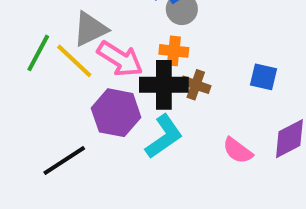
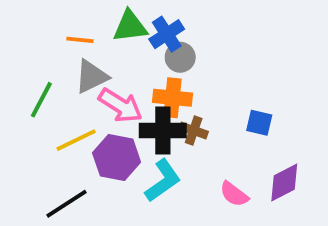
orange cross: (174, 51) -> (172, 98), size x1.4
yellow line: (74, 61) -> (76, 140), moved, turned -69

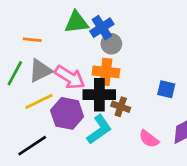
orange line: (80, 40) -> (32, 40), moved
gray triangle: (92, 77) -> (40, 71), moved
brown cross: (194, 131) -> (121, 107), moved

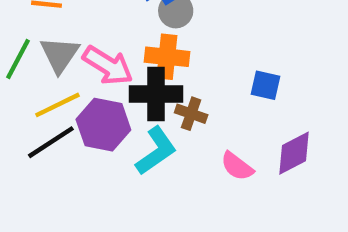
gray triangle: (40, 71) -> (60, 55), turned -30
black line: (32, 146) -> (51, 142), moved

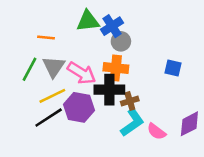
blue square: (265, 85) -> (173, 68), moved
brown cross: (191, 114) -> (130, 101), turned -36
cyan L-shape: (156, 151) -> (132, 123), moved

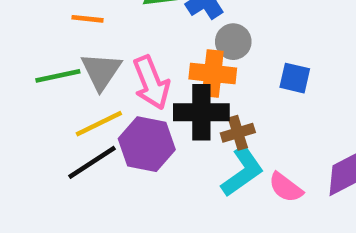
gray circle: (121, 41) -> (233, 42), moved
blue square: (173, 68) -> (295, 78), moved
green line: (30, 69) -> (58, 76), turned 50
pink arrow: (82, 73) -> (151, 83), turned 36

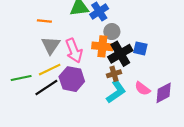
green line: (58, 76) -> (21, 78), moved
black cross: (201, 112) -> (120, 54), moved, turned -30
pink semicircle: (286, 187) -> (142, 89), moved

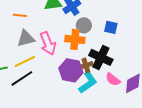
gray triangle: (51, 45) -> (26, 38), turned 42
blue square: (140, 48) -> (111, 27), moved
black cross: (120, 54) -> (101, 57), moved, turned -35
purple hexagon: (72, 79) -> (71, 70), moved

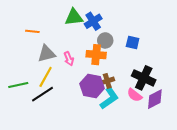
orange line: (20, 15) -> (32, 31), moved
pink arrow: (48, 43) -> (69, 59), size x0.6
black cross: (101, 57) -> (144, 78), moved
yellow line: (25, 61) -> (46, 77), turned -35

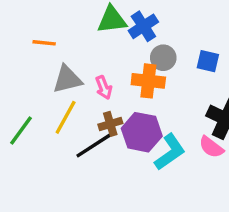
brown cross: (107, 81) -> (110, 124), moved
green line: (18, 85) -> (21, 131), turned -42
black line: (42, 94) -> (94, 145), moved

